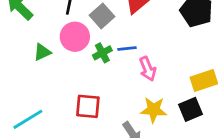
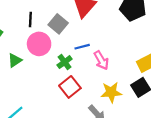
green cross: (102, 53) -> (65, 62), moved
red square: (88, 106) -> (70, 87), moved, turned -35

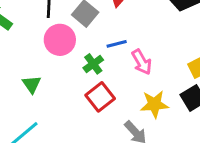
green triangle: (15, 60) -> (32, 84), moved, turned -32

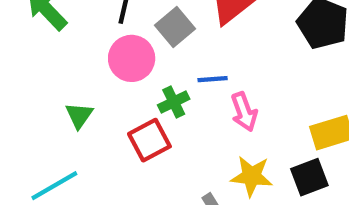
red square: (100, 97) -> (149, 140), moved

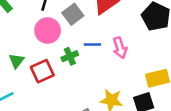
pink arrow: (244, 112) -> (120, 48), moved
red square: (149, 140) -> (42, 71), moved

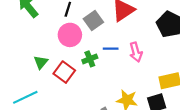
red square: (42, 71) -> (64, 72), turned -30

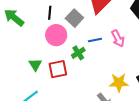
red square: (64, 72) -> (58, 69), turned -36

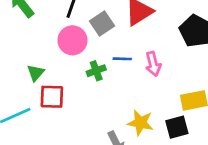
red square: (58, 69) -> (52, 97), moved

